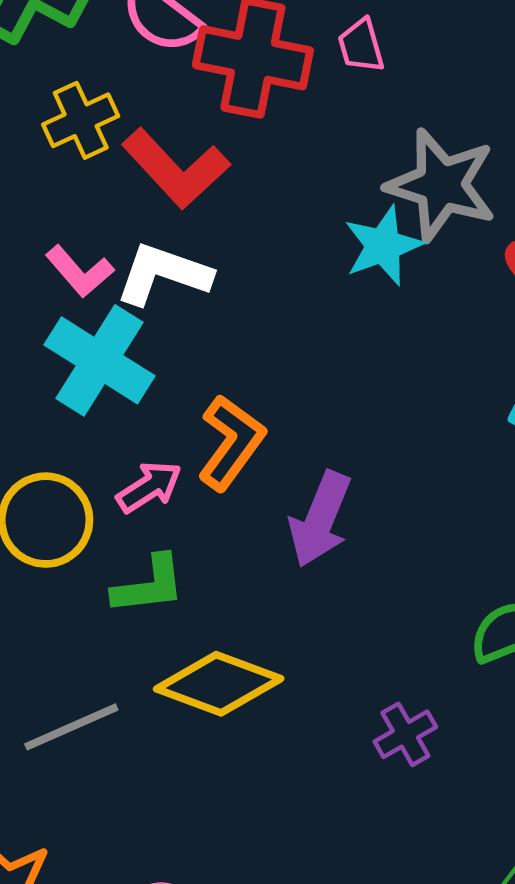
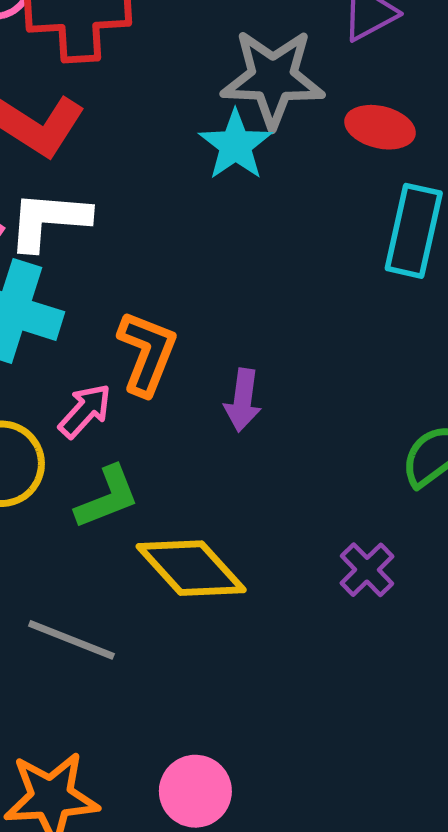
purple arrow: (320, 519) -> (243, 400), size x0.7
yellow diamond: (219, 684) -> (191, 568), turned 42
gray line: (71, 727) -> (71, 640), turned 60

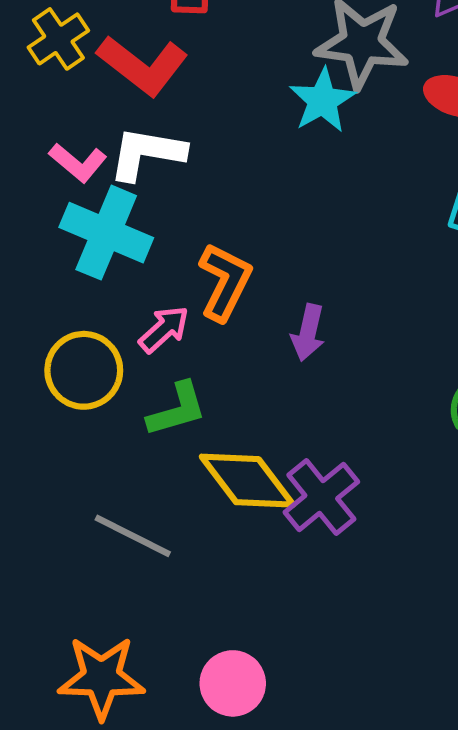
purple cross: (367, 570) -> (321, 497), moved, size x1.5

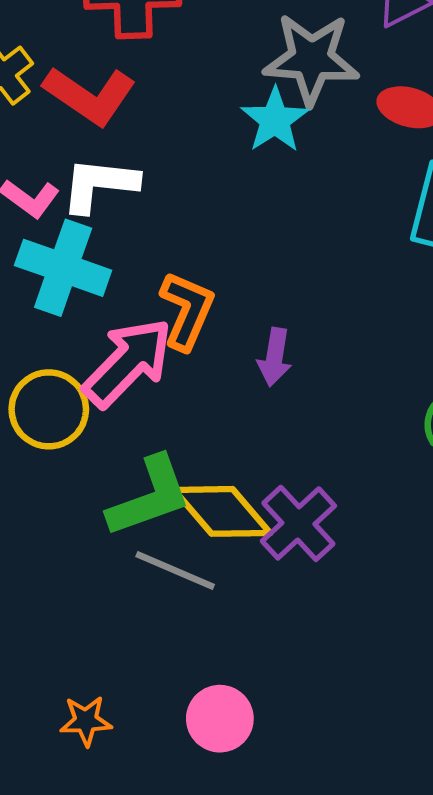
pink arrow: (164, 329) -> (128, 363), size x1.8
green L-shape: (177, 410) -> (149, 497), moved, size x1.4
gray line: (133, 536) -> (175, 570), moved
orange star: (101, 678) -> (86, 721), size x0.6

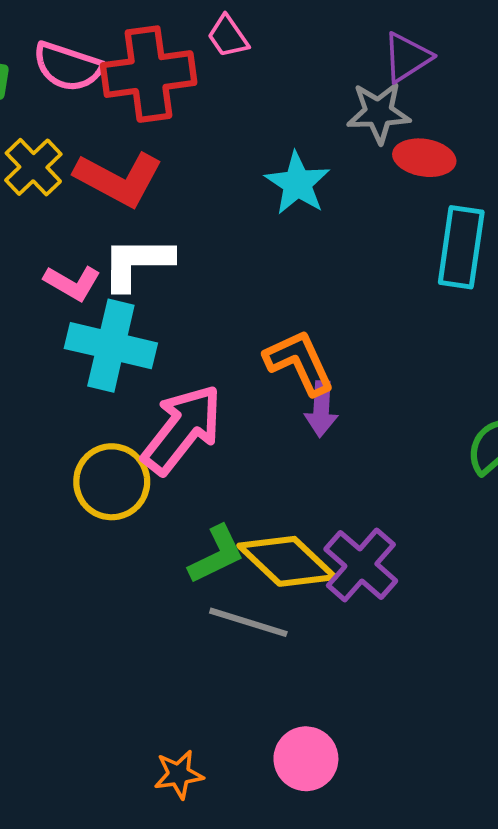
gray star: (311, 59) -> (379, 113), moved, size x0.7
orange L-shape: (187, 311) -> (299, 362), moved, turned -42
green L-shape: (149, 497) -> (216, 555), size x0.7

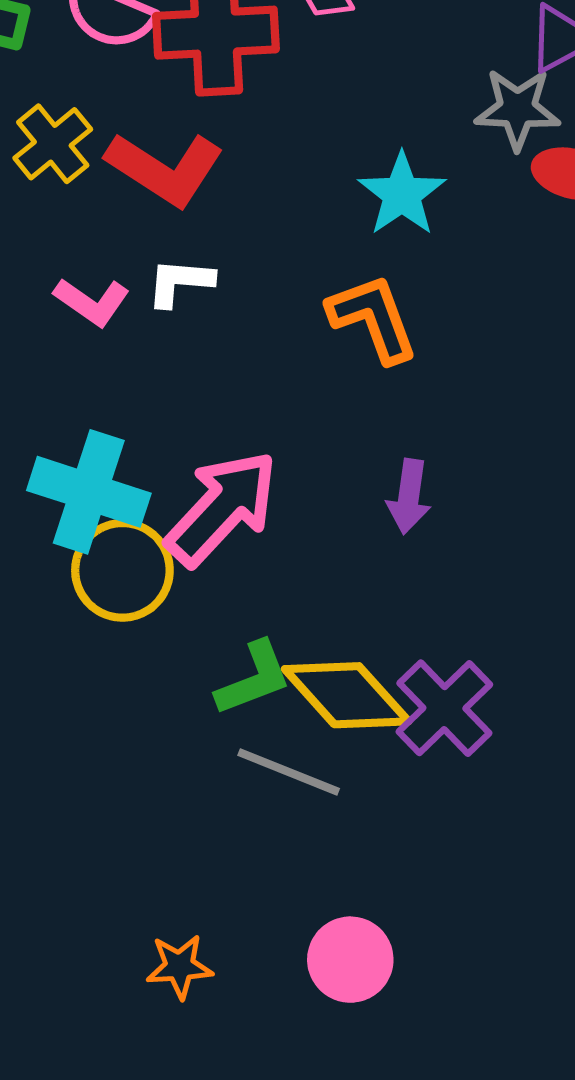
white L-shape: (137, 263) -> (180, 282), size x0.7
cyan cross: (111, 346) -> (89, 492), moved
orange L-shape: (299, 362) -> (373, 318), moved

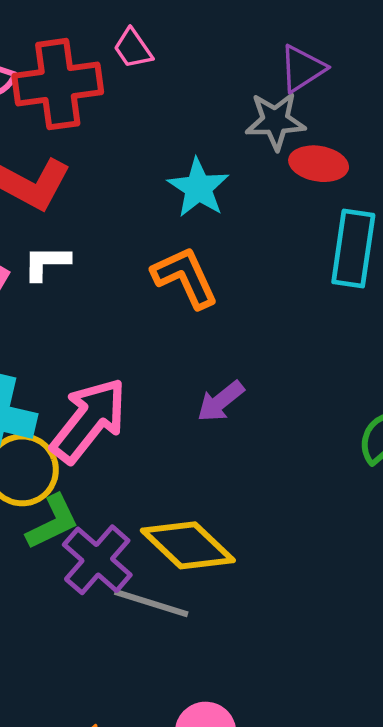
purple arrow: (409, 497) -> (221, 401), turned 48
green L-shape: (254, 679) -> (53, 522), moved
purple cross: (444, 708) -> (97, 560), moved

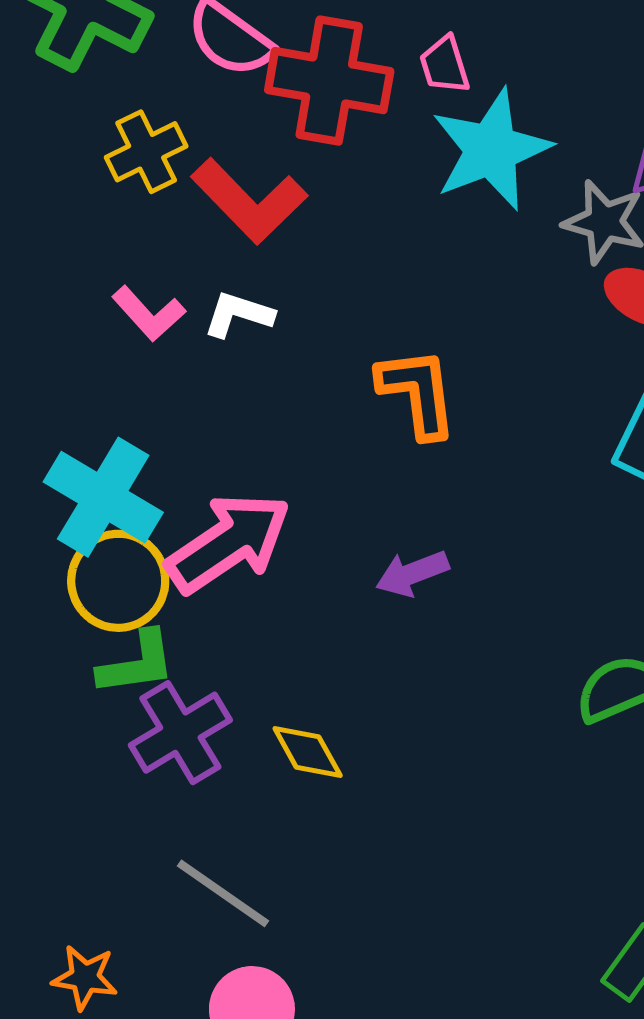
cyan star: (198, 188) -> (491, 150), moved, size x1.4
yellow diamond: (188, 545) -> (308, 752), size x0.6
gray line: (151, 603) -> (223, 893), moved

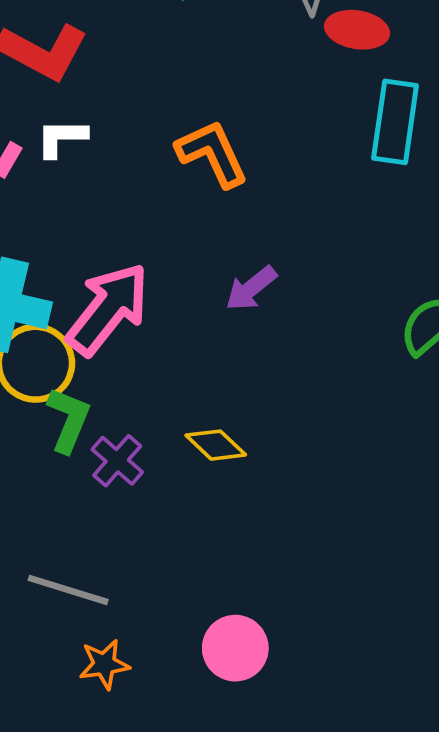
green L-shape: (137, 663) -> (69, 420), turned -42
purple cross: (180, 733) -> (117, 461), size x0.7
gray line: (223, 893) -> (68, 590), moved

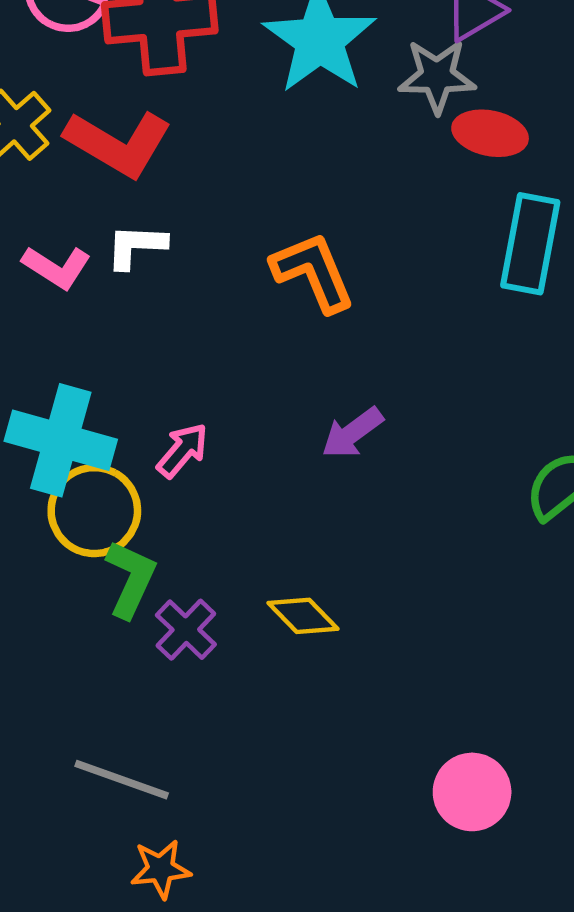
pink arrow: (108, 309) -> (182, 450), size x0.5
pink circle: (235, 648) -> (472, 792), moved

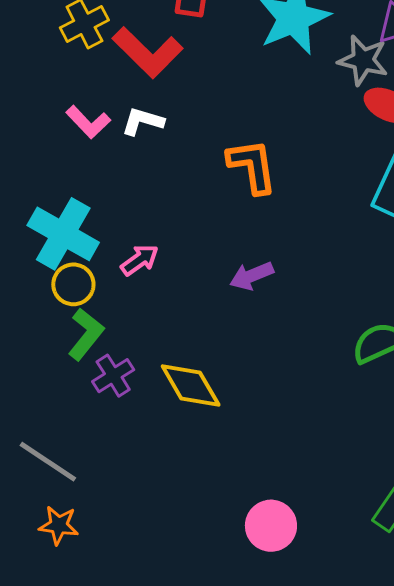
yellow circle: (94, 511) -> (73, 284), size x0.7
yellow diamond: (303, 616) -> (191, 386), size x1.4

